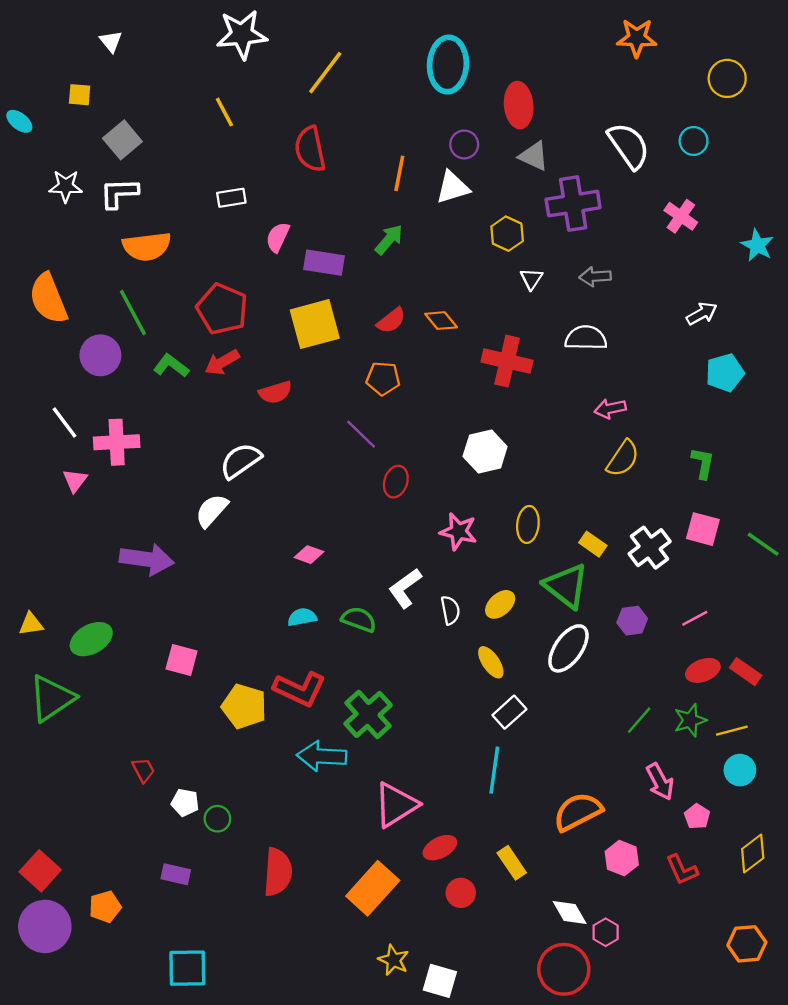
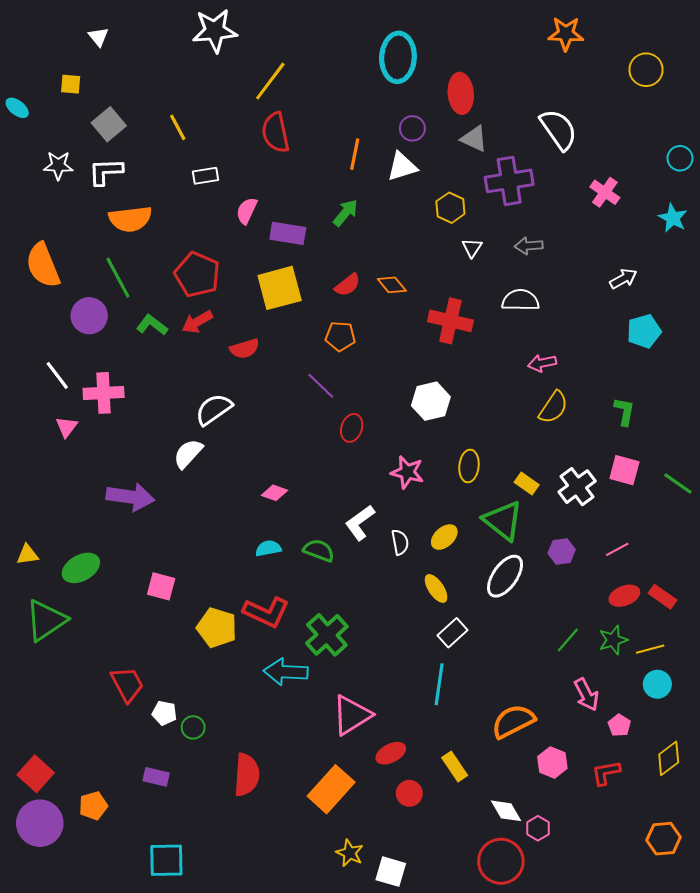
yellow line: (325, 73) -> (270, 81), moved
yellow line: (224, 112) -> (178, 127), moved
cyan circle: (694, 141) -> (680, 158), moved
red trapezoid: (143, 770) -> (127, 684), size x1.6
red L-shape: (682, 870) -> (606, 773), turned 104

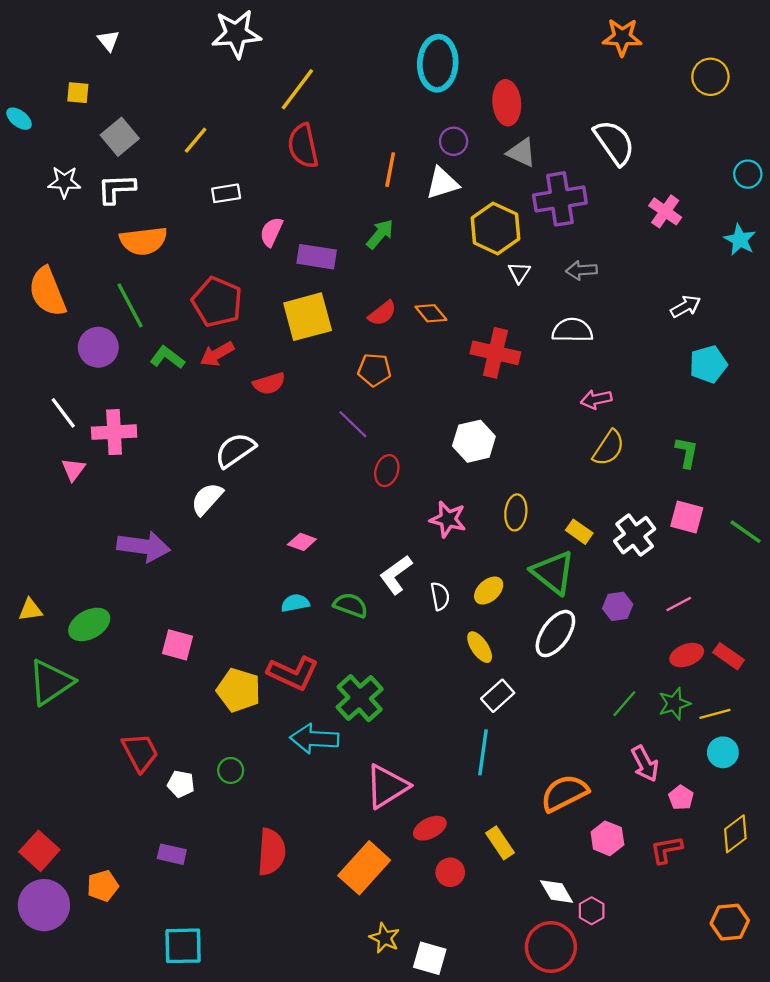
yellow line: (178, 127) -> (196, 140), turned 68
yellow hexagon: (450, 208) -> (495, 228), size x1.5
green circle: (193, 727) -> (231, 770), moved

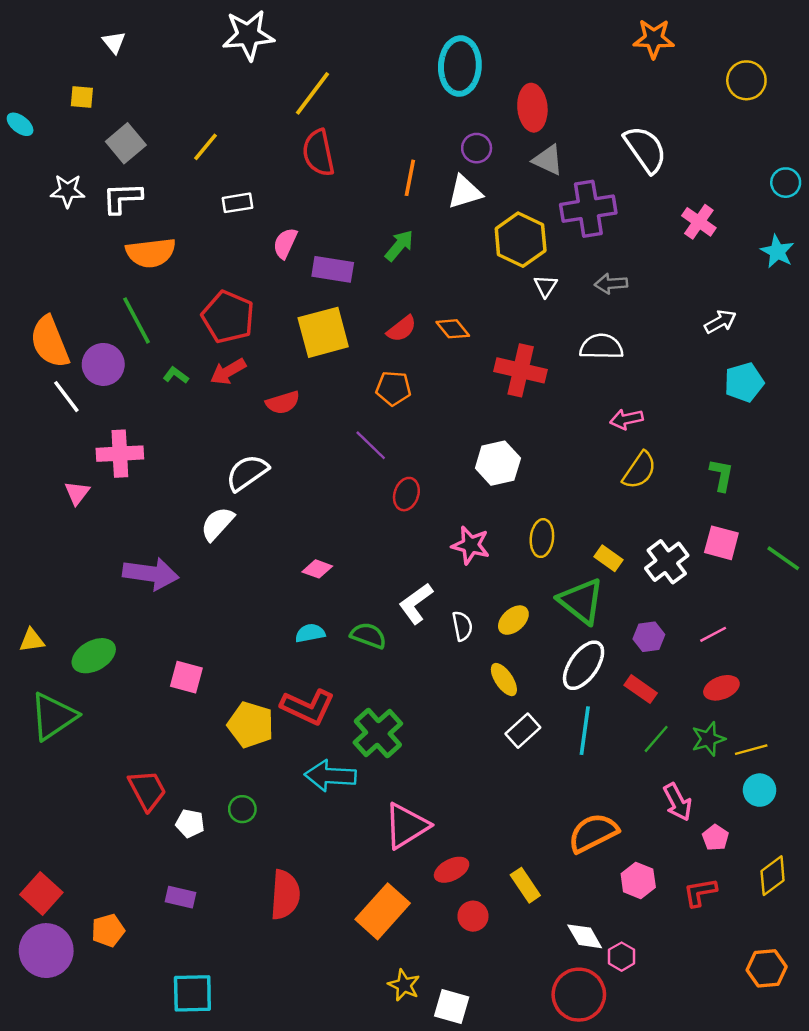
orange semicircle: (47, 292) -> (50, 342), moved
green L-shape: (167, 357) -> (176, 375), size x0.7
white line: (63, 413) -> (66, 397), moved
red rectangle: (729, 656) -> (641, 689), moved
cyan line: (483, 752) -> (585, 731), moved

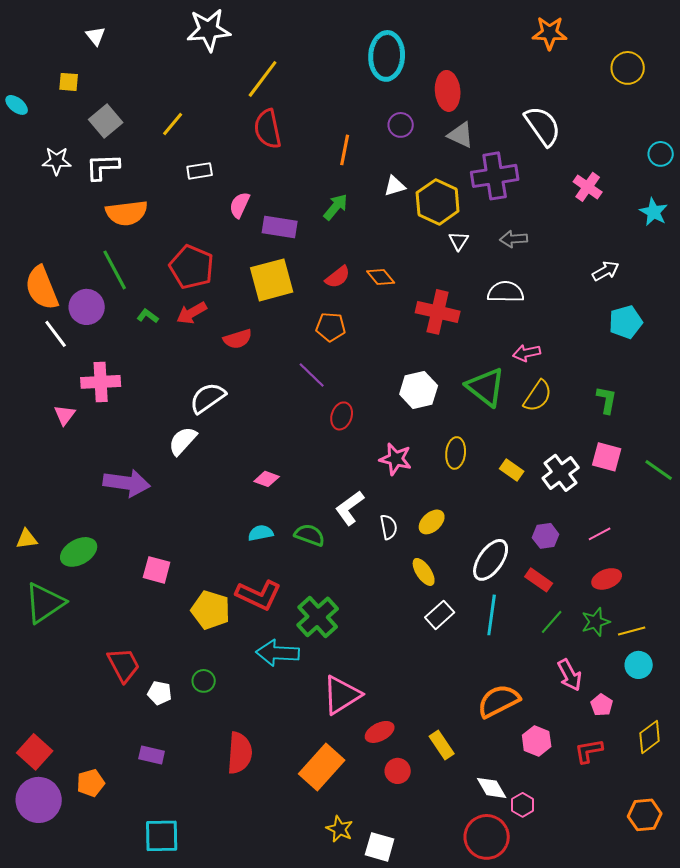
white triangle: (465, 192) -> (395, 186), moved, size x0.7
green triangle: (581, 601) -> (486, 387), moved

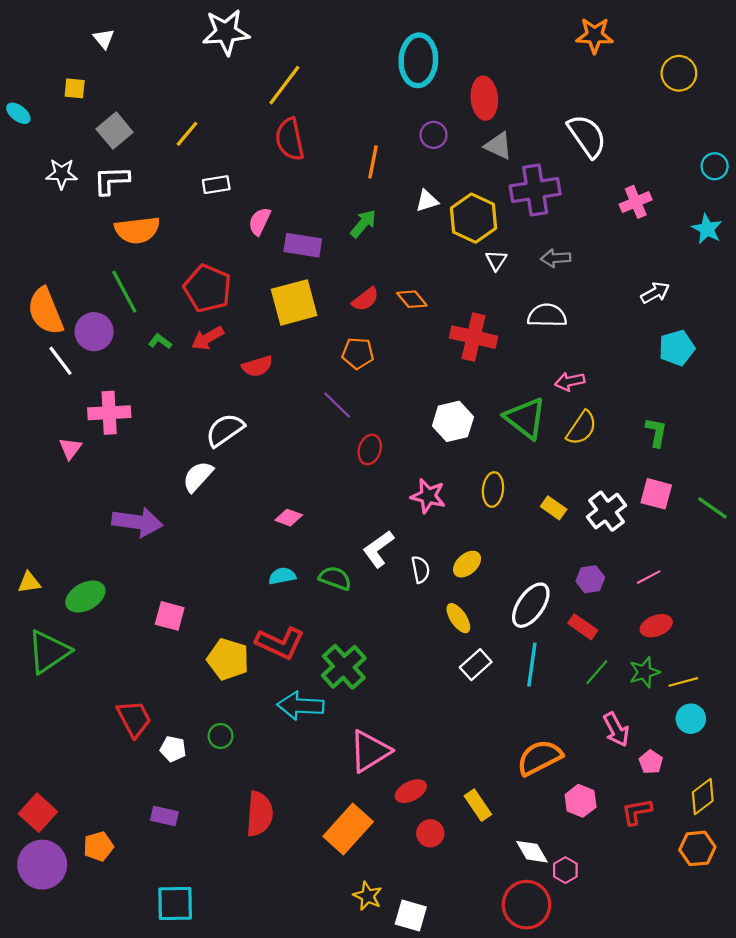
pink cross: (588, 187) -> (636, 202), turned 32
orange hexagon: (645, 815) -> (697, 848), moved

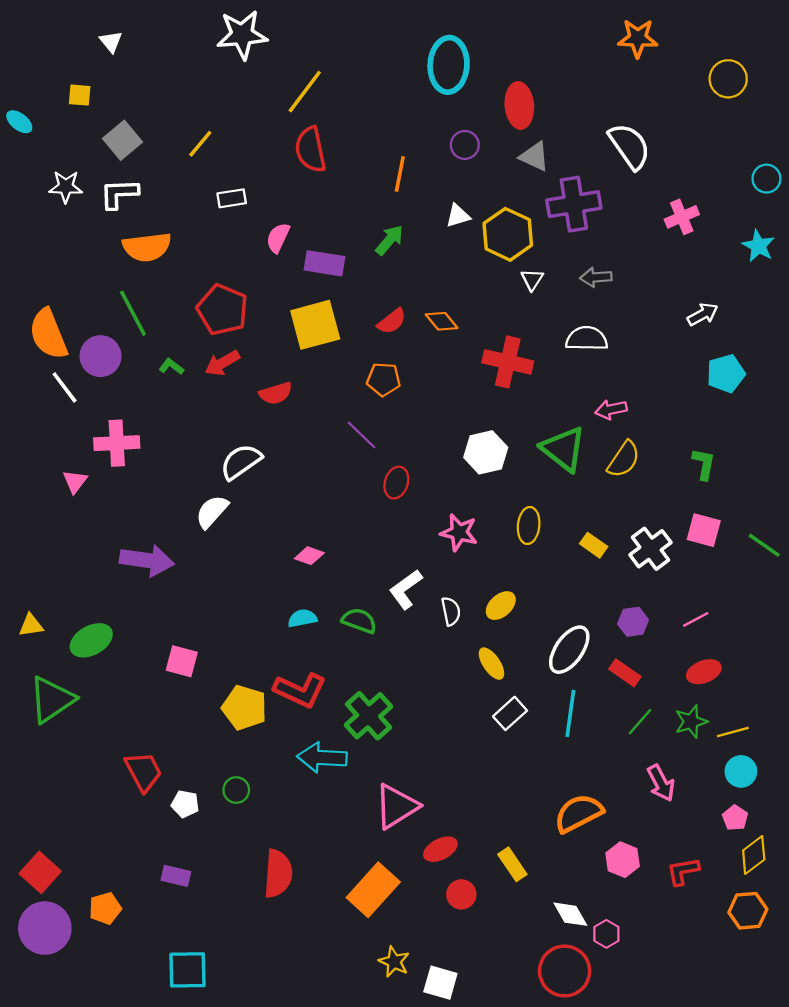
pink pentagon: (651, 762) -> (735, 818), moved

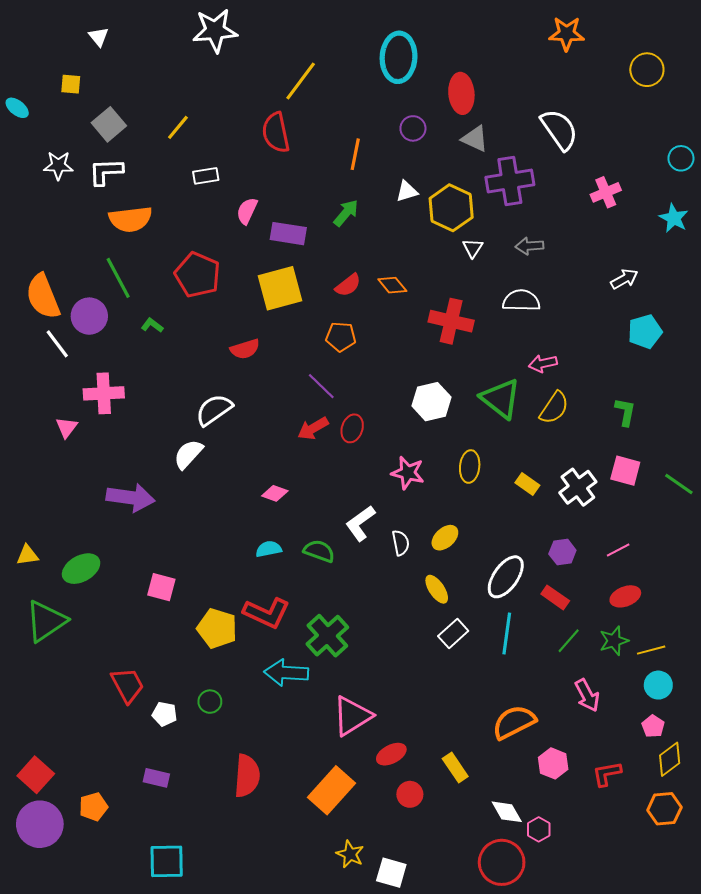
yellow line: (305, 92) -> (301, 81), moved
red arrow: (222, 363) -> (313, 428), moved

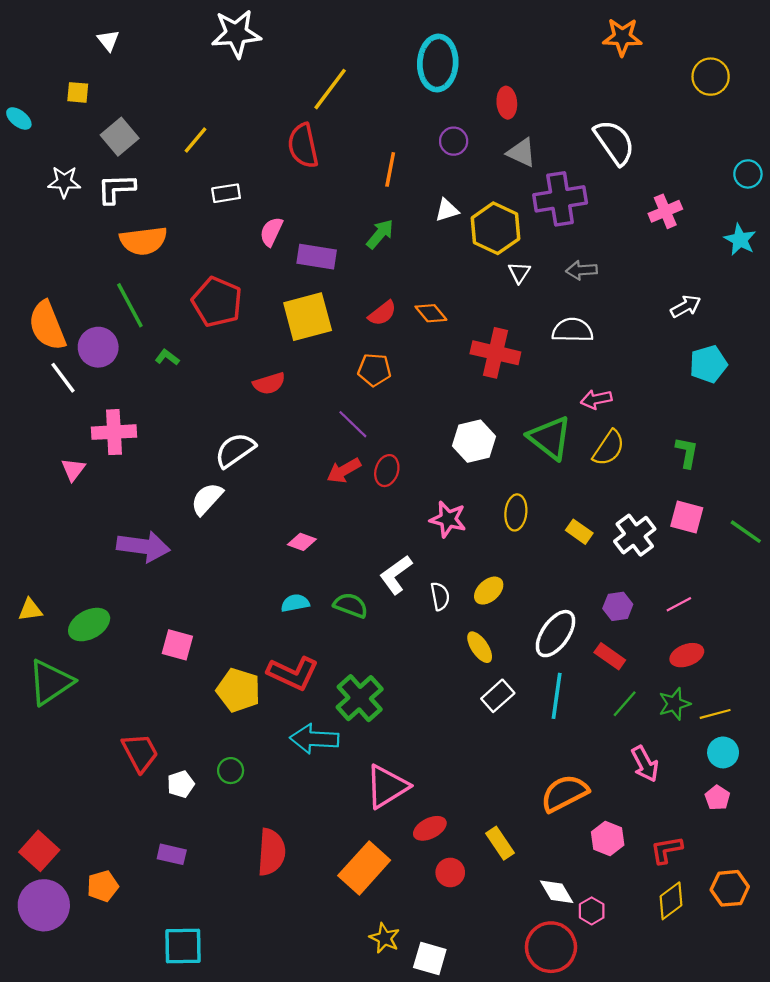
red ellipse: (461, 93) -> (507, 103), size x0.7
white pentagon: (165, 714) -> (181, 784), turned -30
yellow diamond: (670, 759) -> (671, 901), moved

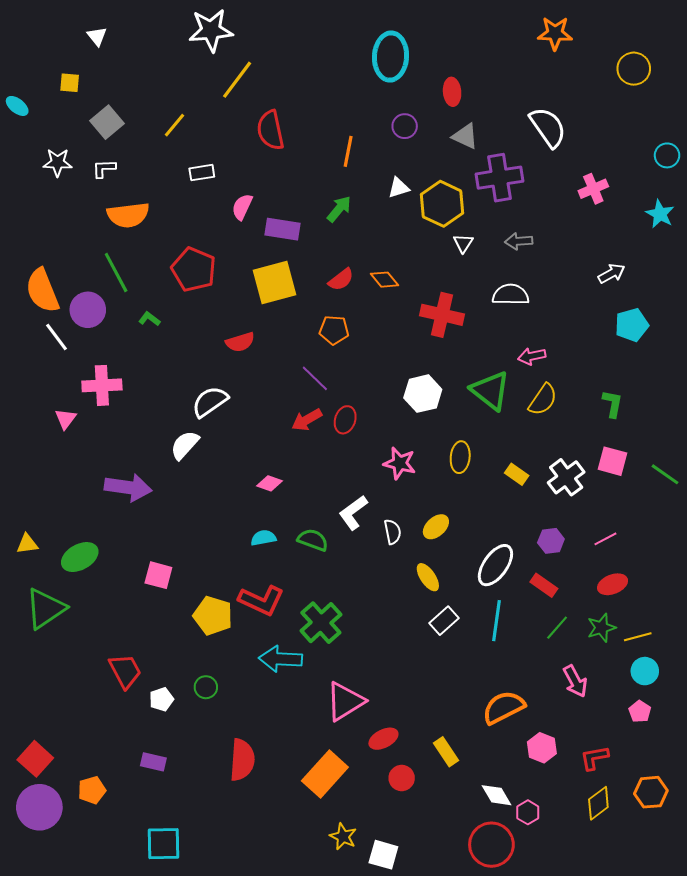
yellow line: (330, 89) -> (237, 80), moved
white L-shape: (116, 189) -> (104, 169), size x0.7

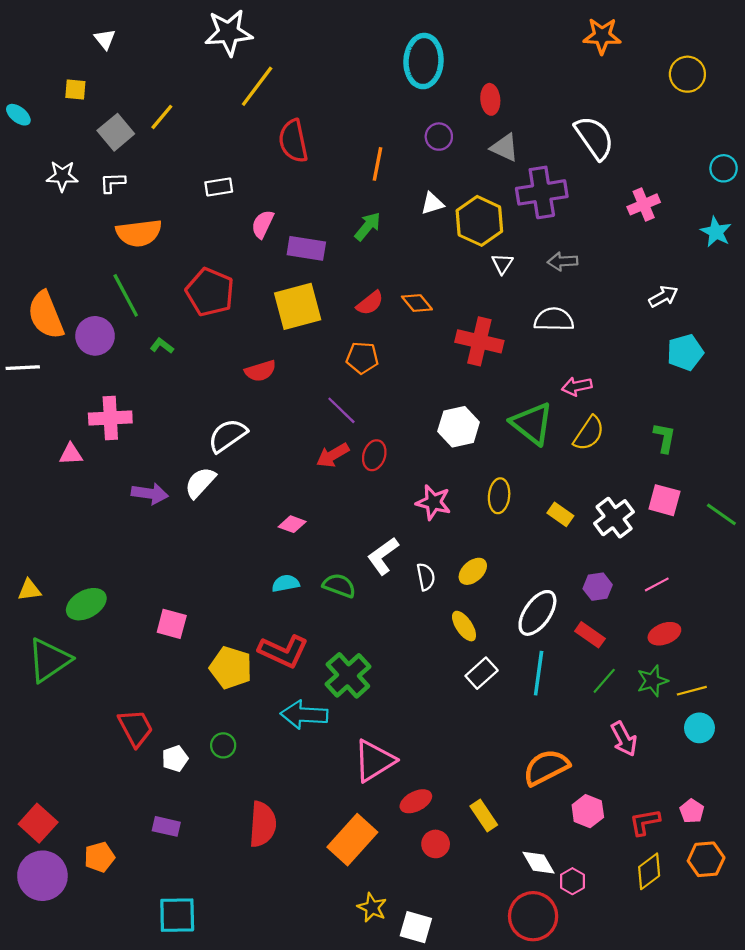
yellow line: (175, 125) -> (162, 117), moved
white line: (57, 337) -> (23, 368), moved, turned -56
pink triangle: (66, 419) -> (71, 454), turned 50
purple arrow: (128, 487) -> (150, 494), moved, size x0.7
pink pentagon: (640, 711) -> (692, 811), moved

